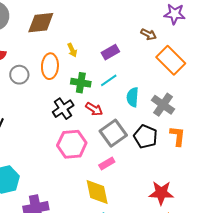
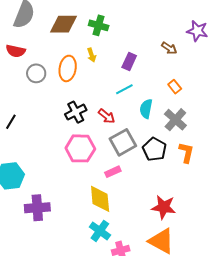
purple rectangle: (110, 52) -> (129, 62), turned -42
orange rectangle: (171, 60) -> (175, 87), moved, size x0.5
green cross: (81, 83) -> (99, 25), moved

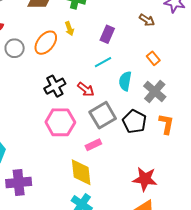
orange ellipse: (68, 68) -> (46, 43), turned 30

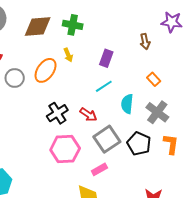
brown arrow: (147, 20) -> (145, 41), turned 49

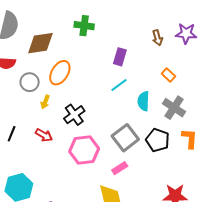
purple star: (172, 22) -> (186, 33), moved
brown diamond: (38, 27) -> (40, 43), moved
yellow arrow: (68, 55) -> (45, 102), moved, turned 48
red arrow: (88, 115) -> (44, 135), moved

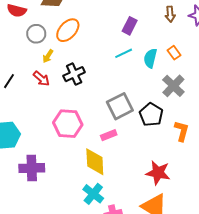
cyan semicircle: (143, 101) -> (150, 58), moved
red arrow: (44, 135) -> (41, 79), moved
orange L-shape: (190, 138) -> (182, 131), moved
pink hexagon: (84, 150) -> (68, 124), moved

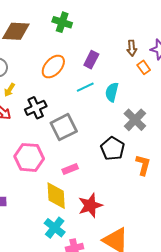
orange ellipse: (68, 30) -> (53, 67), moved
orange rectangle: (174, 53) -> (144, 67), moved
gray square: (120, 106) -> (64, 127), moved
red star: (158, 173) -> (90, 205), moved, turned -30

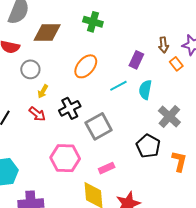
purple rectangle: (91, 60) -> (136, 60), moved

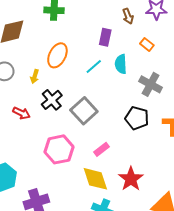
orange rectangle: (176, 64) -> (147, 44), moved
yellow arrow: (43, 91) -> (35, 76), moved

